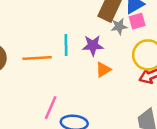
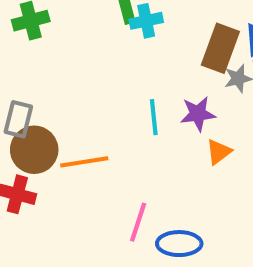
orange line: (37, 58) -> (84, 162), moved

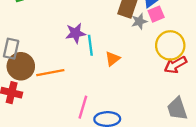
purple star: (198, 114) -> (75, 33), moved
orange triangle: (219, 152) -> (113, 59), moved

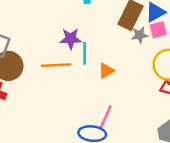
orange line: (50, 73) -> (56, 65), moved
pink line: (83, 107) -> (106, 117), moved

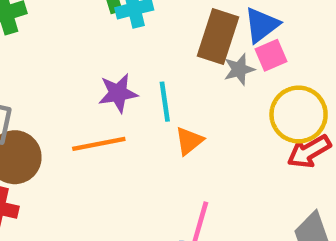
cyan line: (85, 53) -> (165, 102), moved

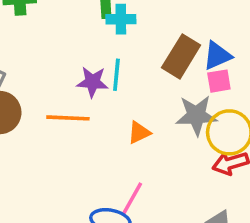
gray star: (239, 69) -> (196, 115), moved, size x1.6
cyan line: (165, 102) -> (116, 75), moved

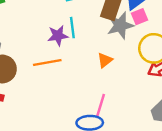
gray star: (196, 115) -> (120, 25), moved
orange triangle: (139, 133) -> (105, 60), moved

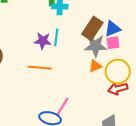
orange triangle: (105, 60) -> (95, 66), moved
orange line: (47, 63) -> (40, 68), moved

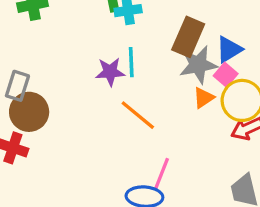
blue triangle: (113, 29) -> (229, 49), moved
pink square: (113, 43) -> (226, 75), moved, turned -32
orange line: (40, 68) -> (138, 115), moved, turned 45

